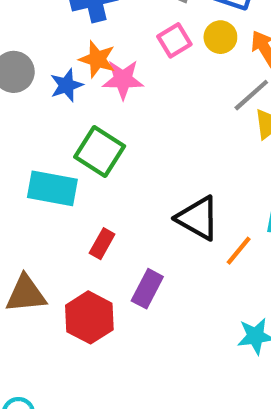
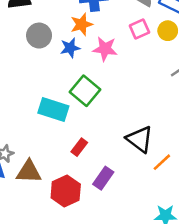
orange star: (97, 59) -> (82, 24), moved, turned 30

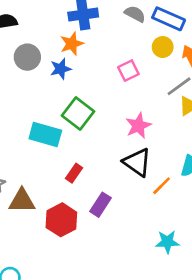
pink square: (139, 29) -> (128, 71), moved
pink star: (105, 49) -> (138, 126), moved, turned -30

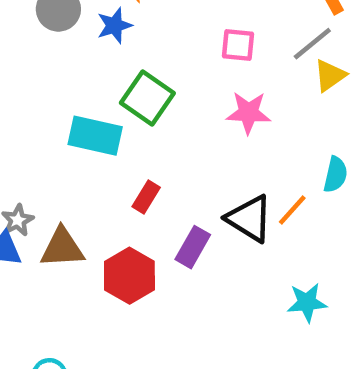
pink square: (128, 71) -> (238, 45), moved, turned 35
pink star: (138, 126) -> (248, 113), turned 30
black triangle: (137, 162) -> (249, 218), moved

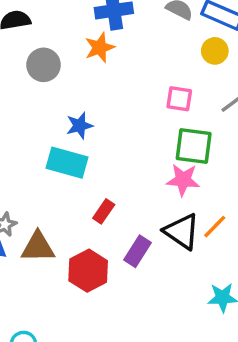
blue star: (114, 26) -> (80, 126), moved
green square: (147, 98) -> (194, 146), moved, turned -30
pink star: (248, 113) -> (183, 180), moved

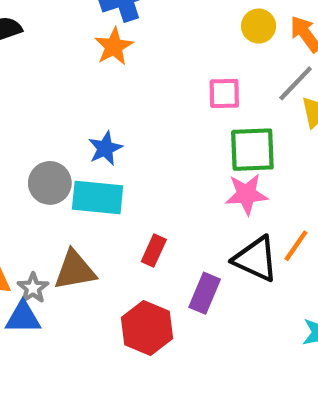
gray circle: (44, 65) -> (50, 183), moved
brown triangle: (38, 247) -> (75, 270), moved

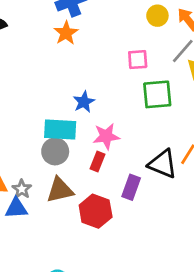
blue star: (105, 148) -> (84, 102), moved
gray circle: (50, 183) -> (55, 151), moved
pink star: (246, 194) -> (106, 136), moved
brown triangle: (75, 270) -> (60, 190), moved

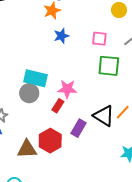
blue star: (84, 102) -> (61, 36), moved
brown triangle: (60, 190) -> (27, 149), moved

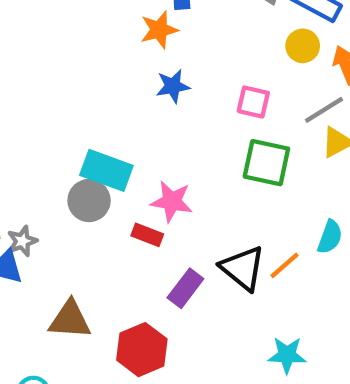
red rectangle: (58, 106) -> (147, 235), turned 72
red hexagon: (50, 141) -> (142, 350), moved

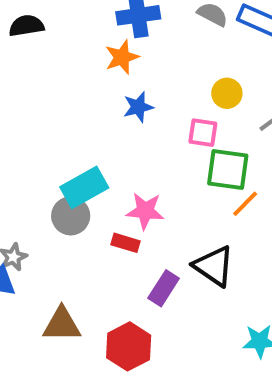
yellow circle: (303, 46) -> (227, 93), moved
pink square: (253, 102) -> (203, 133), moved
cyan rectangle: (106, 170) -> (84, 187), turned -45
orange line: (284, 265) -> (245, 204), moved

